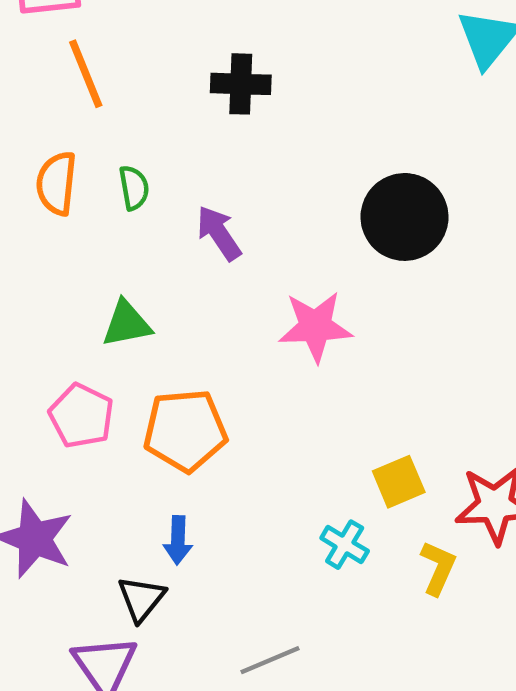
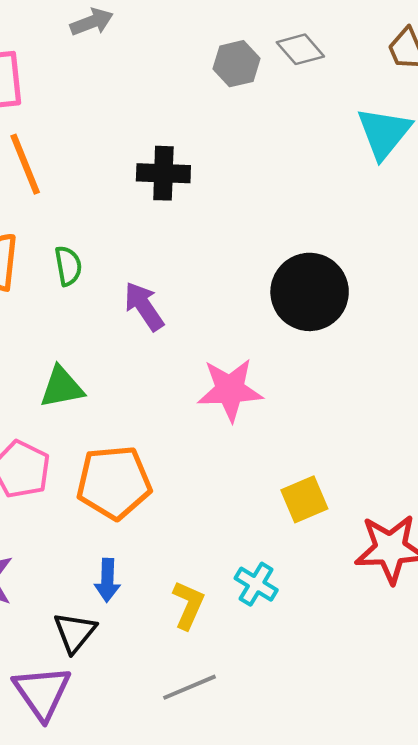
yellow square: (399, 482) -> (304, 499), moved
yellow L-shape: (438, 568) -> (188, 605), moved

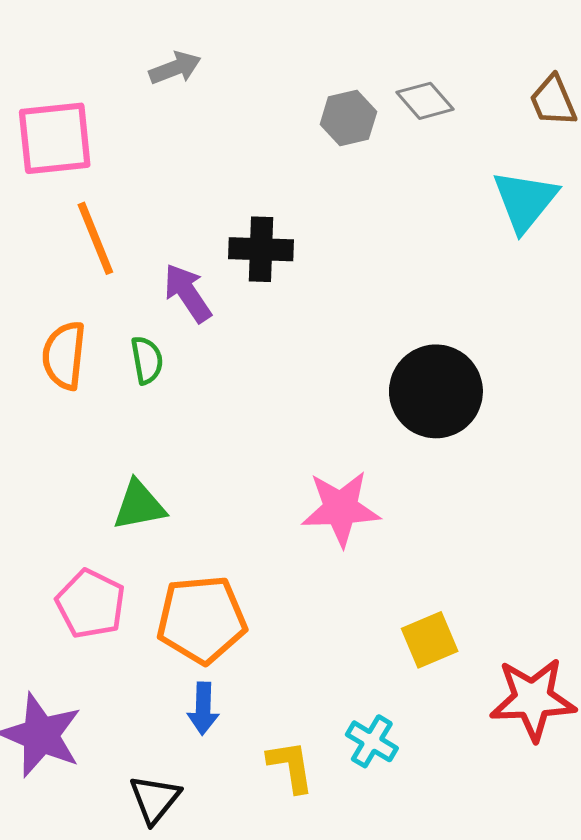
purple arrow: (144, 306) -> (188, 293), moved
blue arrow: (107, 580) -> (203, 709), moved
yellow L-shape: (188, 605) -> (291, 766), turned -33

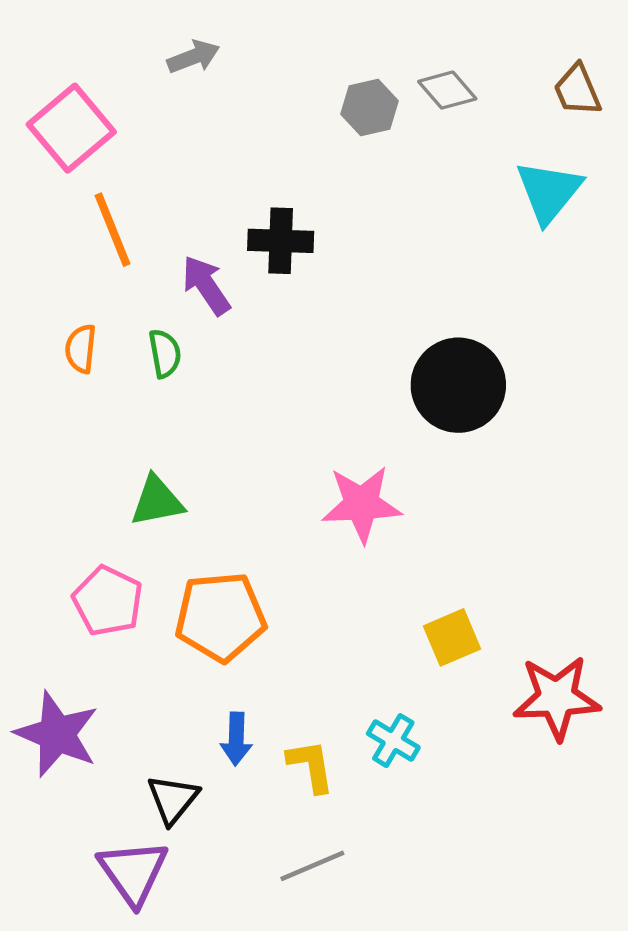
pink square: (55, 138) -> (71, 128), turned -34
orange semicircle: (64, 355) -> (81, 349), size x0.7
blue arrow: (203, 709) -> (236, 739), moved

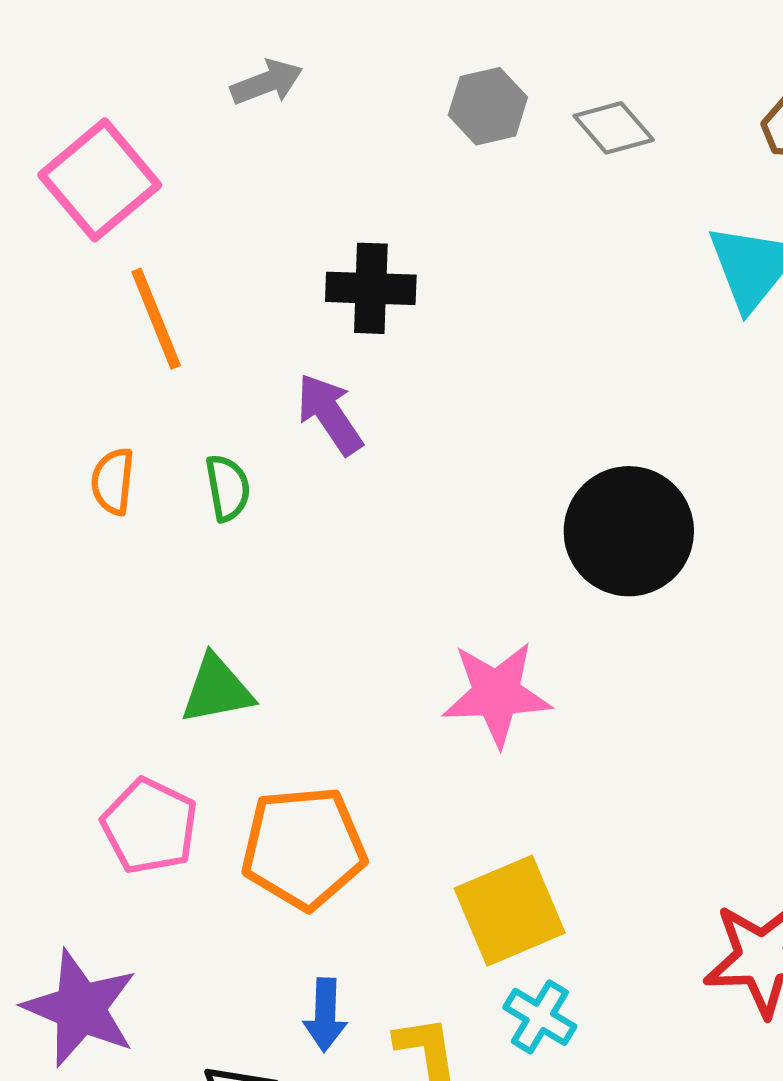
gray hexagon: (370, 108) -> (488, 106), moved
black cross: (281, 241) -> (371, 288), moved
purple arrow: (206, 285) -> (330, 414), moved
yellow square: (452, 637) -> (510, 911), moved, size x1.4

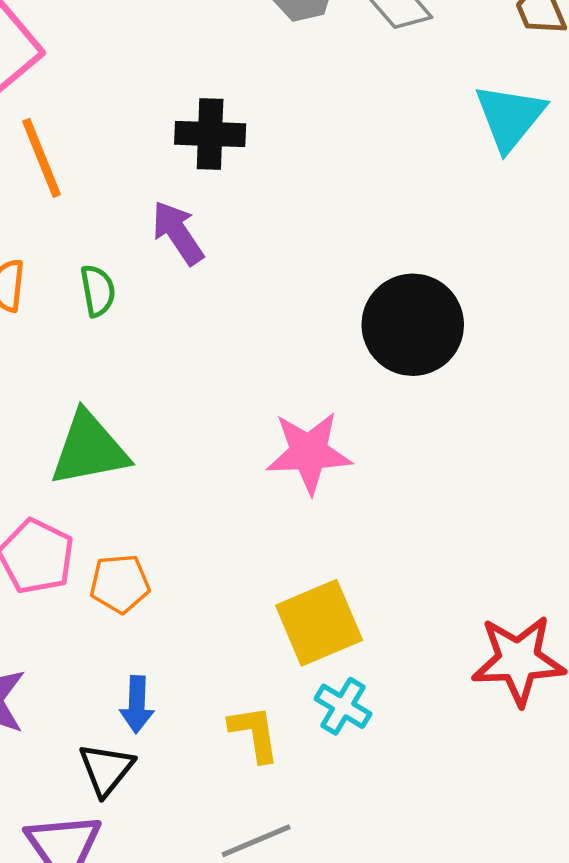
green triangle: (217, 689) -> (89, 449), size x1.4
orange pentagon: (304, 848) -> (120, 584), moved, size x0.6
blue arrow: (325, 1015) -> (137, 705), moved

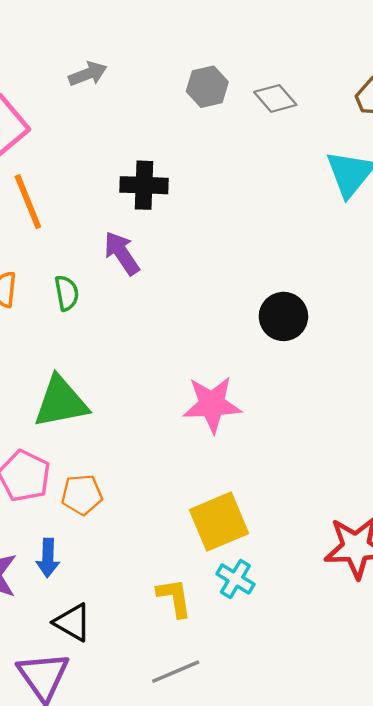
black circle: (413, 325) -> (283, 316), size x0.7
blue arrow: (137, 705) -> (48, 558), moved
black triangle: (106, 769) -> (72, 622), turned -39

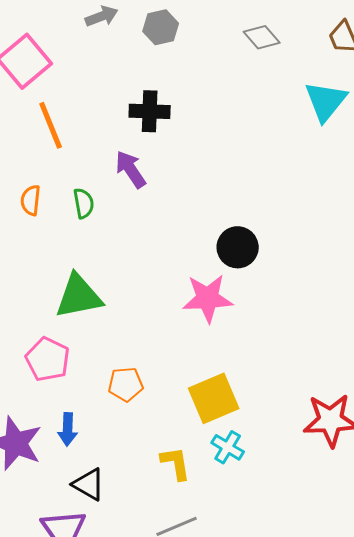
gray hexagon: (207, 87) -> (161, 27), moved
black circle: (283, 316) -> (238, 247), moved
orange pentagon: (82, 495) -> (126, 384), moved

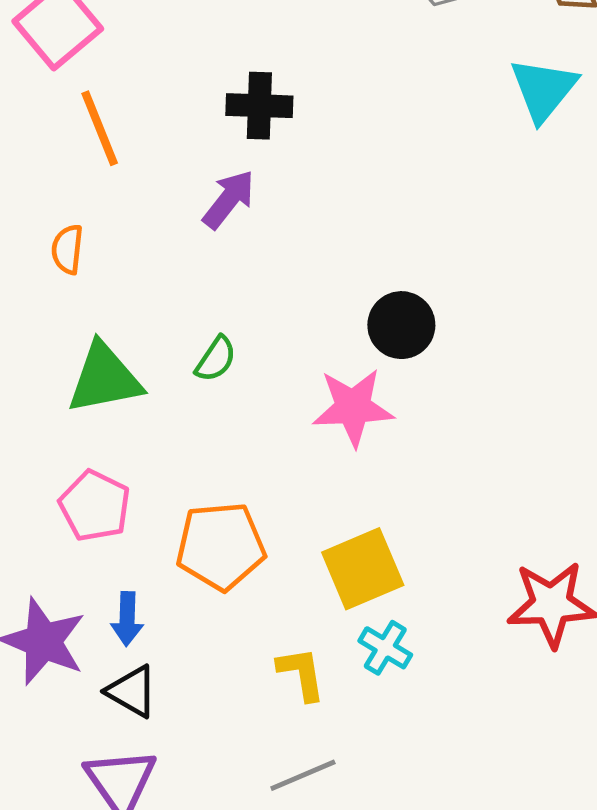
purple arrow: (131, 169) -> (229, 199), turned 72
green semicircle: (84, 203) -> (216, 359), moved, turned 44
green triangle: (79, 296) -> (104, 378), moved
orange pentagon: (126, 384) -> (221, 546), size x1.6
black triangle: (89, 484) -> (132, 691), moved

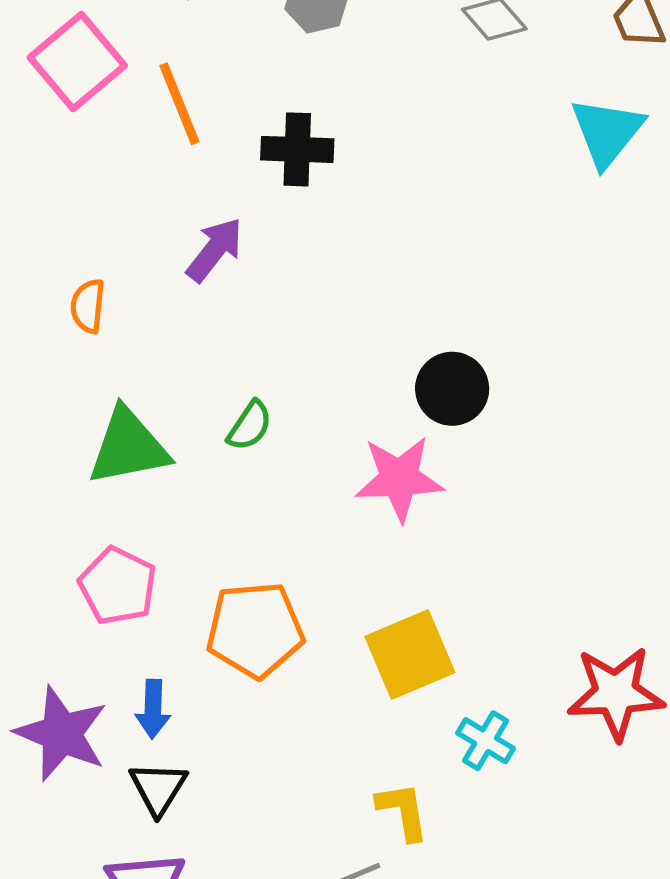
orange line: (100, 128) -> (179, 104), moved
purple arrow: (229, 199) -> (215, 250), moved
cyan cross: (385, 648) -> (486, 741), moved
yellow L-shape: (301, 674) -> (403, 811), moved
black triangle: (132, 691) -> (158, 788), turned 32

